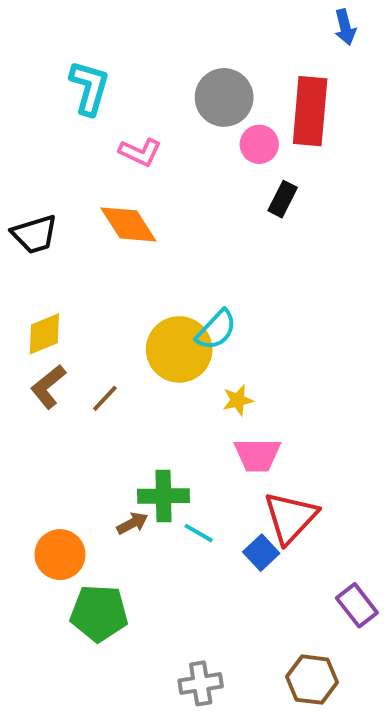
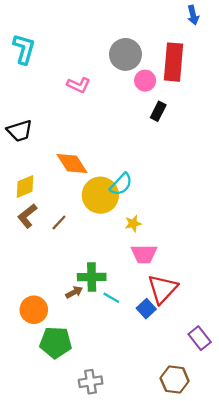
cyan L-shape: (89, 88) -> (24, 49), moved
orange diamond: (128, 224) -> (72, 164), moved
gray cross: (201, 683) -> (91, 382), moved

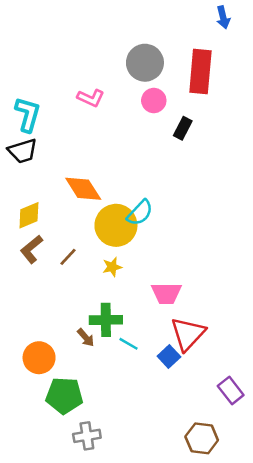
cyan L-shape: (24, 49) -> (28, 114), moved
pink circle: (145, 81) -> (154, 101), moved
yellow star: (133, 224) -> (112, 267), moved
brown arrow: (74, 292) -> (86, 338), turned 77
gray cross: (91, 382) -> (87, 436), moved

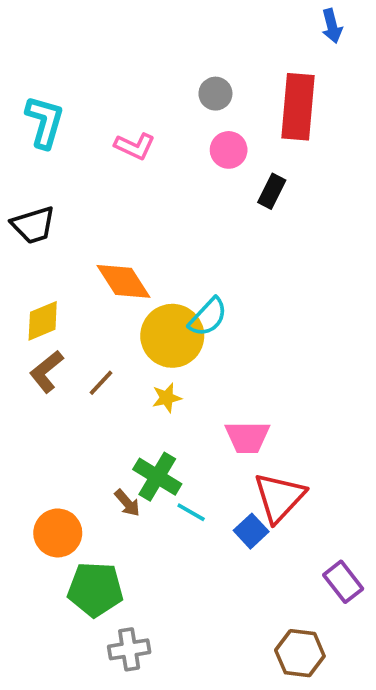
gray circle: (145, 63) -> (215, 94), size x0.6
cyan L-shape: (28, 114) -> (45, 122), moved
green cross: (106, 320) -> (157, 477), turned 32

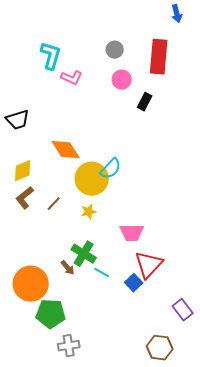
cyan L-shape: (45, 122) -> (51, 56), moved
orange circle: (58, 533) -> (31, 284), size x1.4

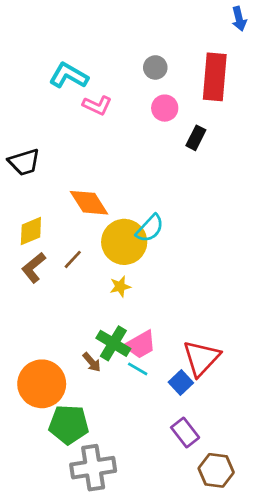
cyan L-shape: (51, 56) -> (69, 76), turned -76
brown line: (54, 204) -> (73, 259), moved
pink trapezoid: (132, 233) -> (140, 345), moved, turned -30
purple rectangle: (183, 310) -> (185, 433), moved
gray cross: (69, 346) -> (93, 468), size x1.5

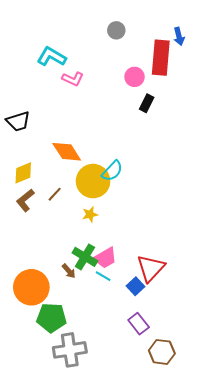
blue arrow: (239, 19) -> (179, 36), moved
gray circle: (155, 67) -> (116, 30), moved
pink circle: (165, 108) -> (135, 77), moved

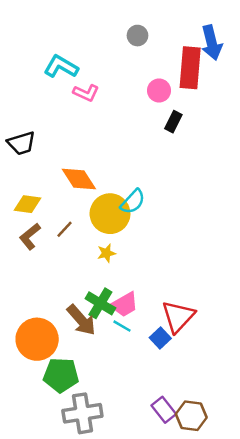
blue arrow: (179, 36) -> (212, 43), size x1.6
yellow diamond: (23, 173) -> (27, 204), turned 30
brown arrow: (69, 271) -> (81, 320), size x1.8
purple rectangle: (139, 324) -> (164, 410), moved

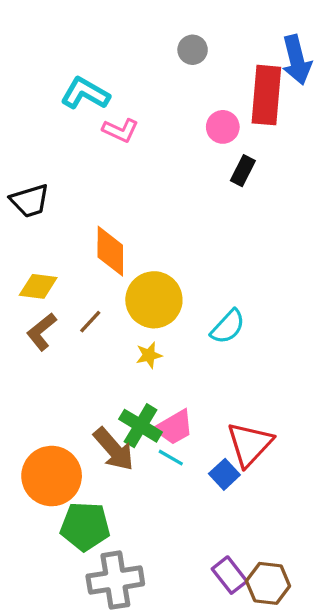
orange diamond: (79, 179) -> (110, 251), turned 33
cyan semicircle: (133, 202) -> (228, 327), moved

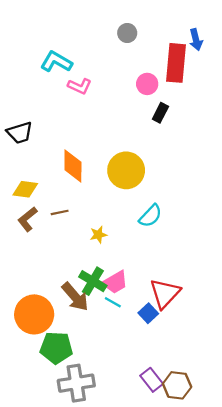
blue arrow: (297, 60) -> (196, 40), size x0.7
yellow circle: (154, 300) -> (126, 170), moved
brown line: (90, 322) -> (60, 212), turned 35

